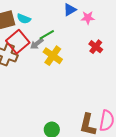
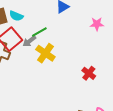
pink star: (88, 18) -> (97, 24), moved
red cross: (96, 47) -> (89, 73), moved

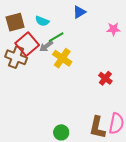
cyan semicircle: (16, 16) -> (42, 21), moved

